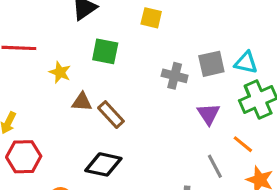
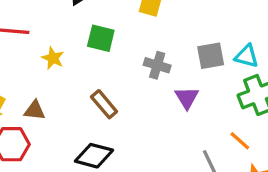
gray cross: (175, 76) -> (157, 65), moved
brown triangle: (82, 102) -> (35, 110), moved
purple triangle: (209, 114) -> (187, 98), moved

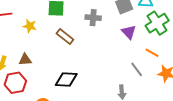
purple triangle: (187, 98) -> (129, 32), moved
brown rectangle: (104, 104) -> (65, 36), moved

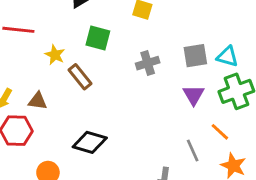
gray cross: (93, 18) -> (148, 63), turned -35
brown rectangle: (65, 36) -> (80, 77), moved

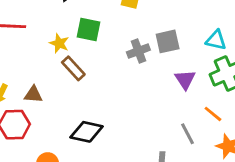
yellow star: (55, 55) -> (59, 43), moved
gray square: (195, 56) -> (168, 41), moved

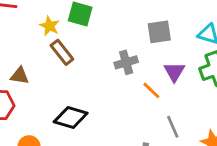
gray cross: (138, 51) -> (126, 62), moved
orange line: (213, 114) -> (151, 90), moved

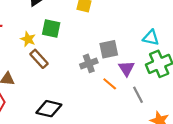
gray square: (159, 32) -> (109, 49), moved
gray line: (173, 127) -> (138, 95), moved

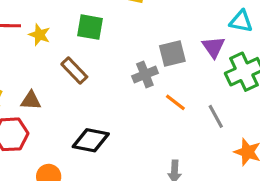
cyan triangle: (151, 38) -> (241, 21), moved
yellow star: (28, 39) -> (39, 35), moved
purple triangle: (126, 68) -> (213, 47), moved

